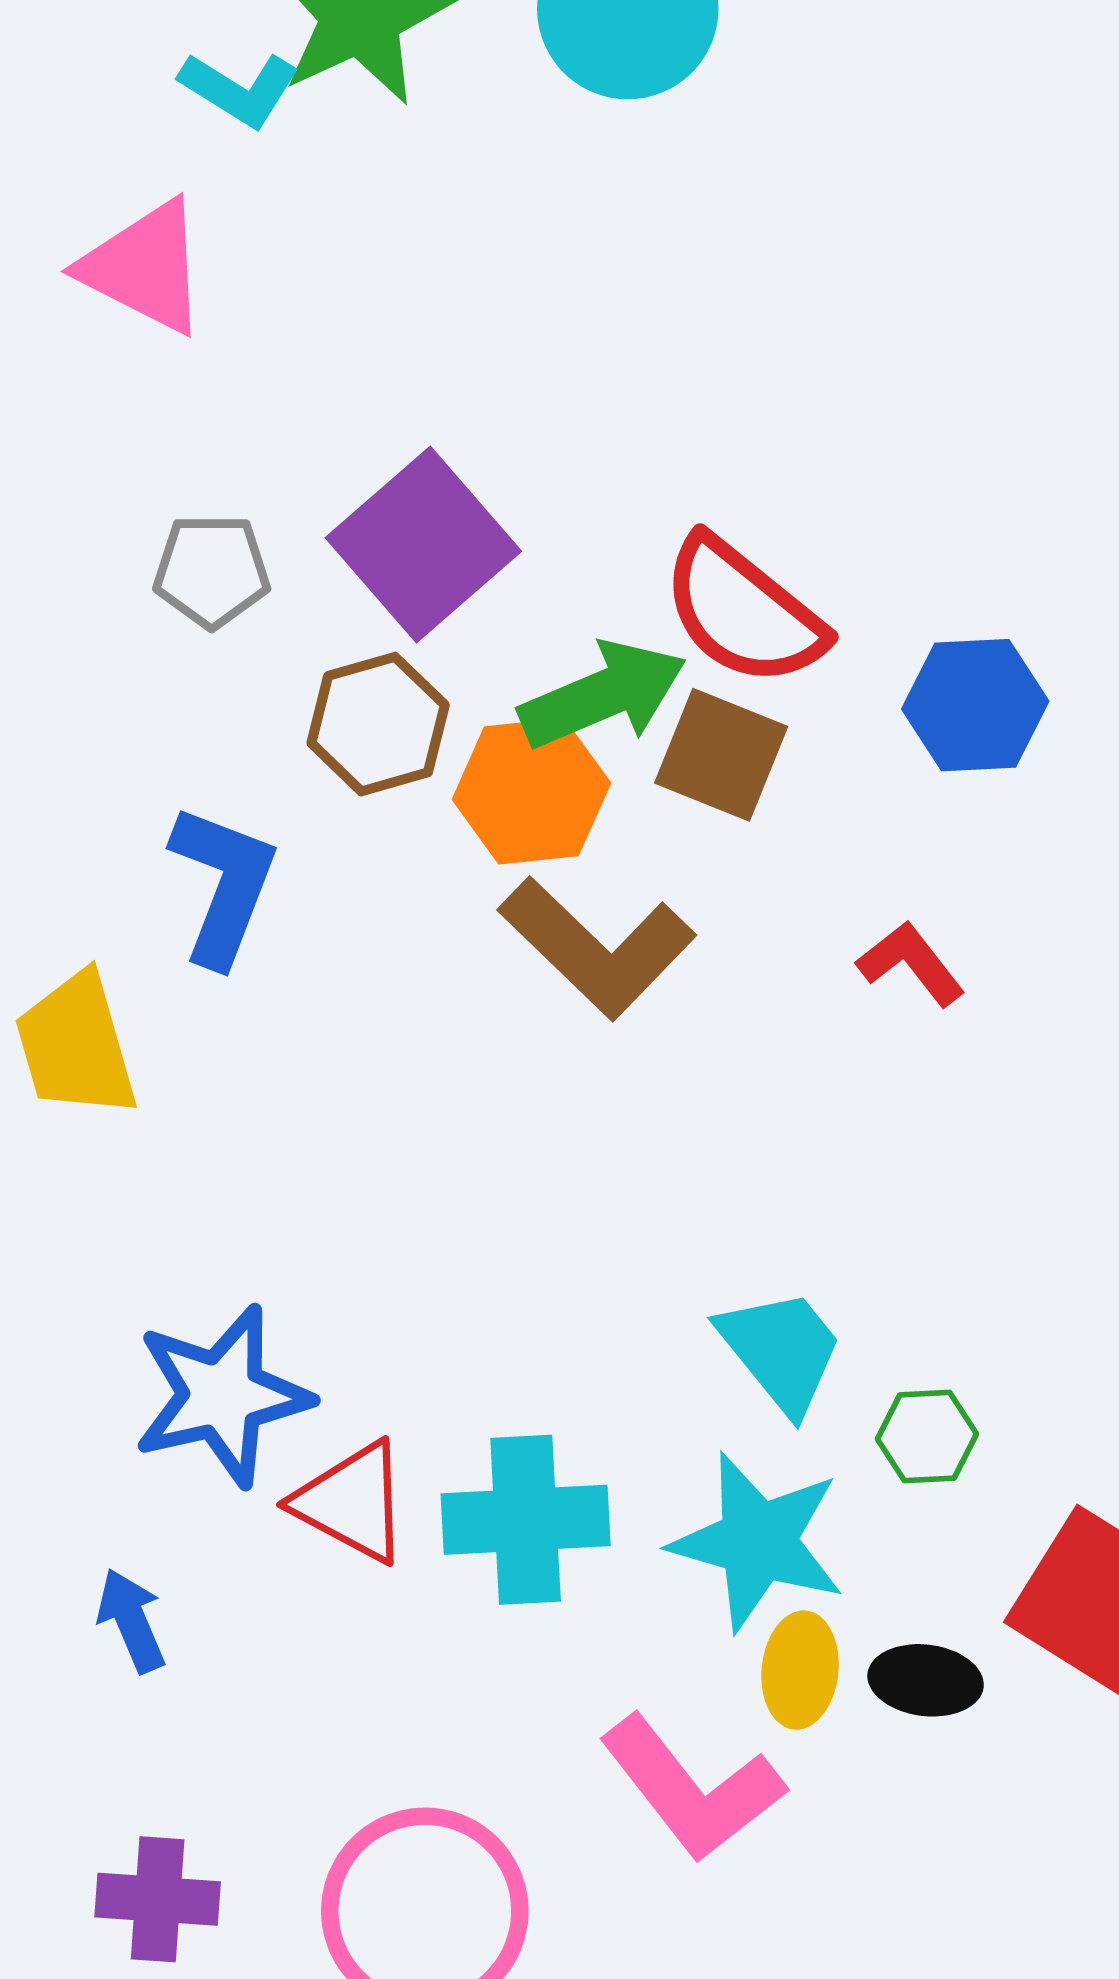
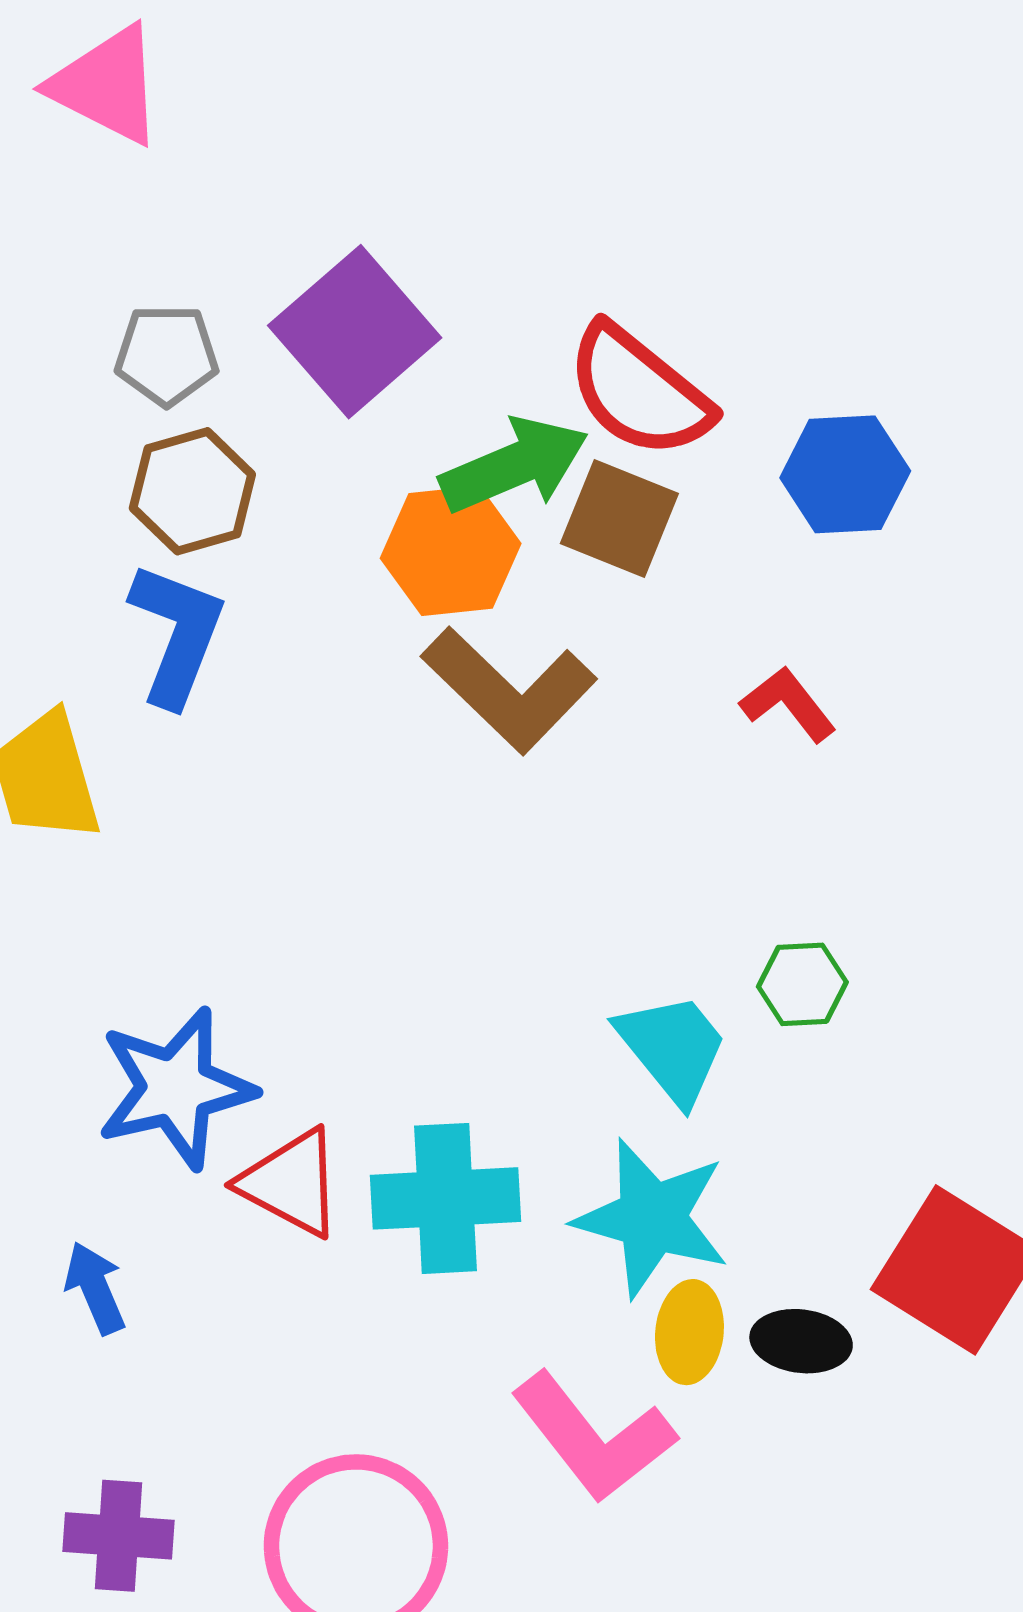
brown hexagon: (378, 724) -> (192, 491), moved
green hexagon: (927, 1437) -> (802, 984), moved

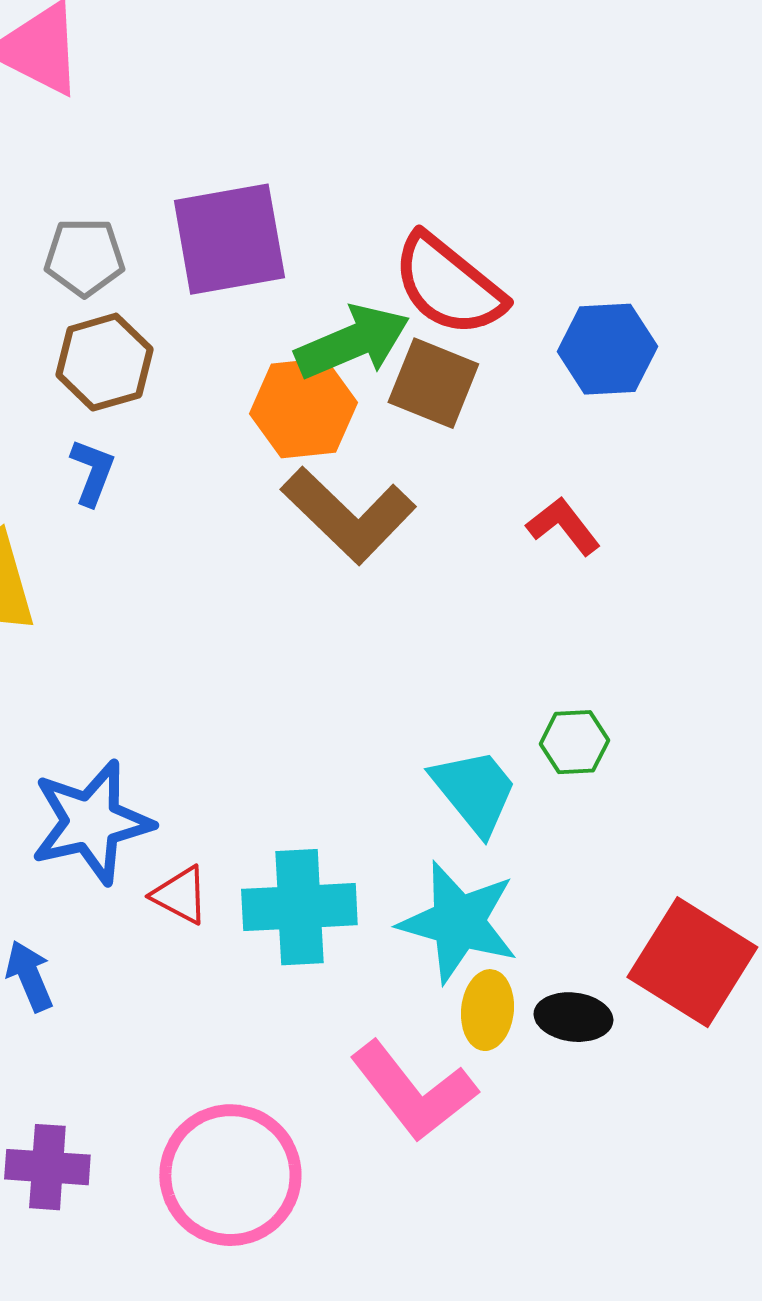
purple square: (355, 332) -> (229, 239), turned 31
blue L-shape: (177, 634) -> (92, 472), size x0.6
red triangle: (291, 1183) -> (180, 895), size x0.7

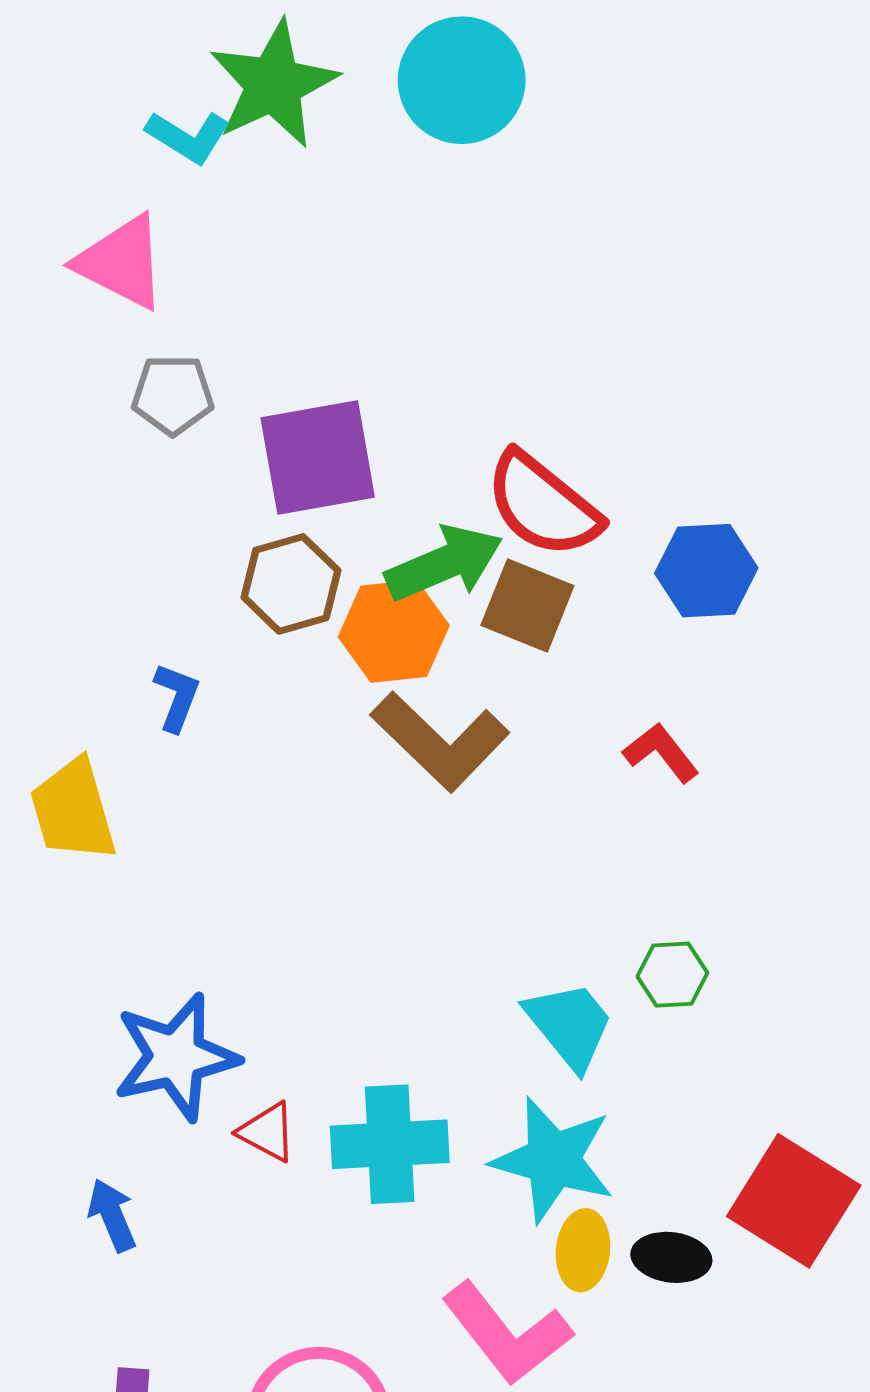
gray pentagon: (84, 257) -> (173, 395), moved
brown hexagon: (104, 362) -> (291, 584), moved

